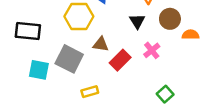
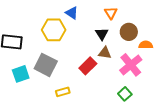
brown triangle: (101, 44) -> (105, 53), moved
pink cross: (152, 50) -> (131, 65), moved, size x1.6
cyan square: (39, 70) -> (21, 74), turned -30

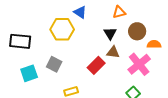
orange triangle: (111, 13) -> (119, 12), turned 48
gray square: (46, 65) -> (54, 64), size x0.7

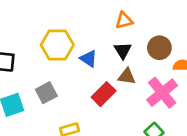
blue triangle: (80, 12) -> (89, 59), moved
orange triangle: (119, 12) -> (124, 20), moved
gray square: (54, 64) -> (46, 93), turned 35

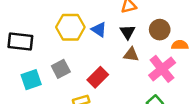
blue triangle: (89, 59) -> (99, 30), moved
red rectangle: (104, 94) -> (98, 77), moved

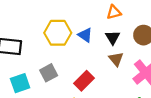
brown triangle: (131, 55) -> (116, 59), turned 42

